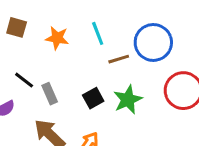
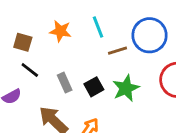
brown square: (17, 27) -> (23, 42), moved
gray rectangle: (50, 94) -> (65, 83), moved

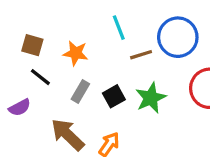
orange star: (60, 31) -> (76, 53), moved
gray rectangle: (65, 83) -> (80, 91), turned 54

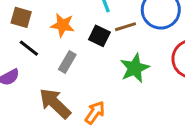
black square: (114, 96) -> (99, 36), moved, turned -35

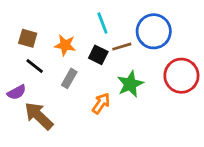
brown arrow: (55, 103) -> (39, 116), moved
orange arrow: (95, 113) -> (101, 103), moved

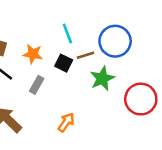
red circle: (181, 76) -> (141, 99), moved
green star: (130, 84) -> (102, 78), moved
orange arrow: (101, 103) -> (66, 122), moved

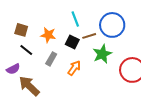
orange arrow: (66, 122) -> (74, 68), moved

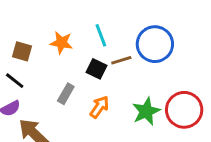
orange star: (48, 35) -> (61, 43), moved
black line: (26, 50) -> (15, 81), moved
green star: (102, 54) -> (146, 111), moved

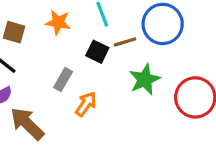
orange arrow: (99, 107) -> (86, 104), moved
green star: (146, 111) -> (145, 79), moved

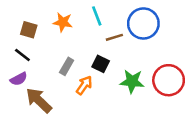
black square: (97, 52) -> (101, 64), moved
green star: (145, 79) -> (132, 81), moved, turned 30

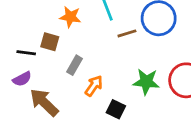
brown square: (29, 30) -> (50, 42), moved
black line: (22, 55) -> (26, 53), turned -30
black square: (101, 64) -> (116, 109), moved

